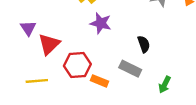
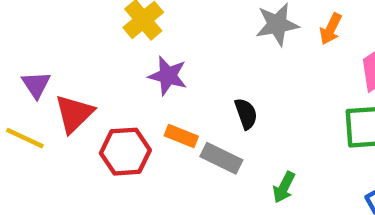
yellow line: (37, 81) -> (25, 138), moved, turned 30
orange rectangle: (99, 81) -> (181, 136), moved

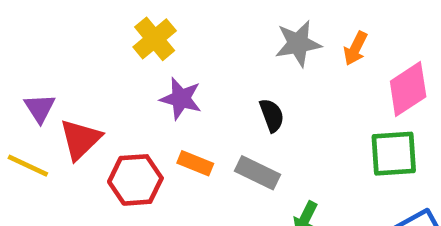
black semicircle: (246, 114) -> (272, 115), moved
gray rectangle: (221, 158) -> (257, 173), moved

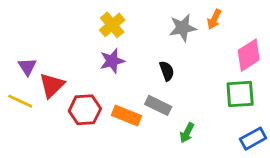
yellow cross: (155, 39) -> (112, 25), moved
orange arrow: (355, 48) -> (214, 19), moved
purple star: (181, 99) -> (112, 61), turned -30
orange rectangle: (195, 163) -> (127, 116), moved, size x1.4

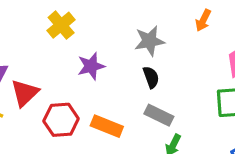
yellow cross: (112, 25) -> (61, 25), moved
gray star: (183, 28) -> (149, 41), moved
gray rectangle: (158, 105) -> (159, 115), moved

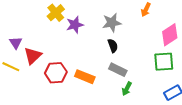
purple star: (91, 66) -> (75, 25), moved

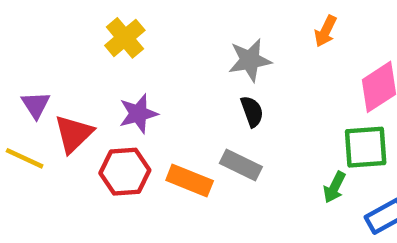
purple star: (75, 25) -> (138, 114), moved
gray rectangle: (118, 70) -> (241, 165), moved
green arrow: (127, 89) -> (334, 187), moved

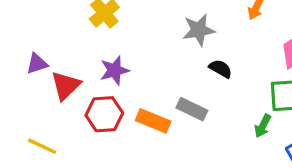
purple triangle: (36, 105) -> (37, 64), turned 45
black semicircle: (252, 111) -> (221, 69), moved, turned -40
yellow line: (25, 158) -> (42, 146), moved

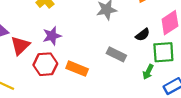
black semicircle: (221, 69) -> (143, 35), moved, turned 112
gray rectangle: (192, 109) -> (116, 54), moved

